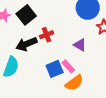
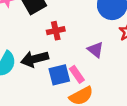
black arrow: (26, 44) -> (35, 59), moved

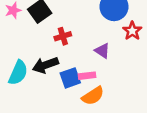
pink rectangle: (77, 74) -> (87, 76), turned -56

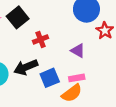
pink rectangle: (87, 76) -> (77, 78), moved

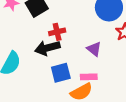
black arrow: (26, 67) -> (47, 48), moved

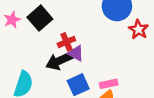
purple triangle: (94, 49) -> (76, 53), moved

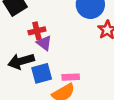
black arrow: (59, 61) -> (21, 61), moved

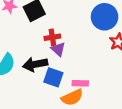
blue square: (42, 73) -> (53, 77), turned 30

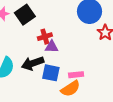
purple triangle: (58, 49) -> (52, 47), turned -32

